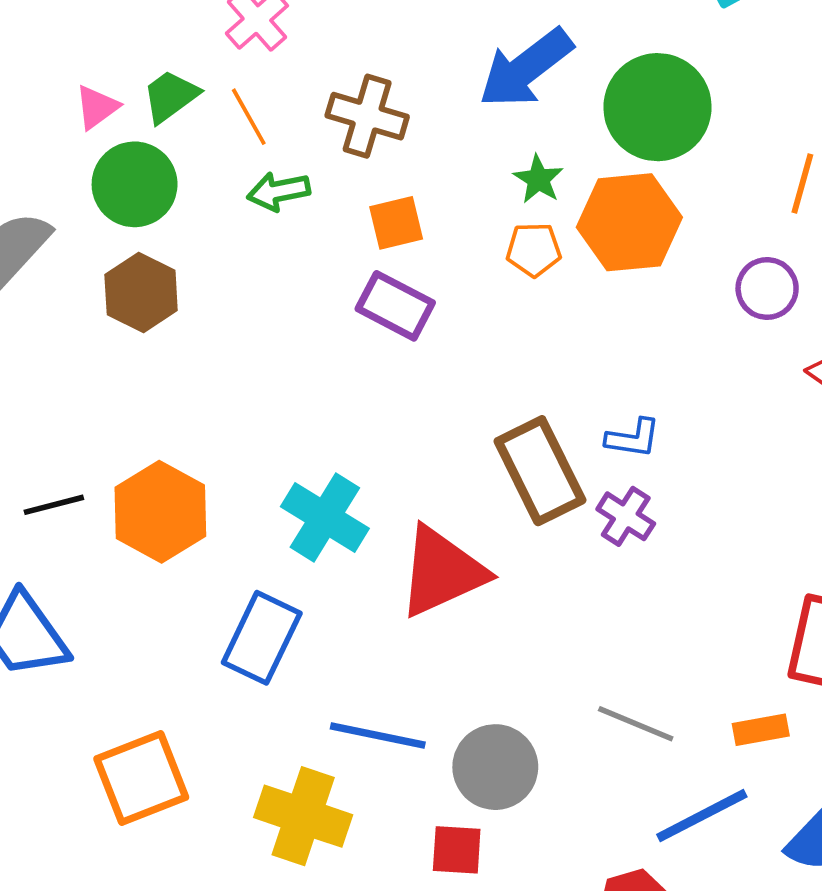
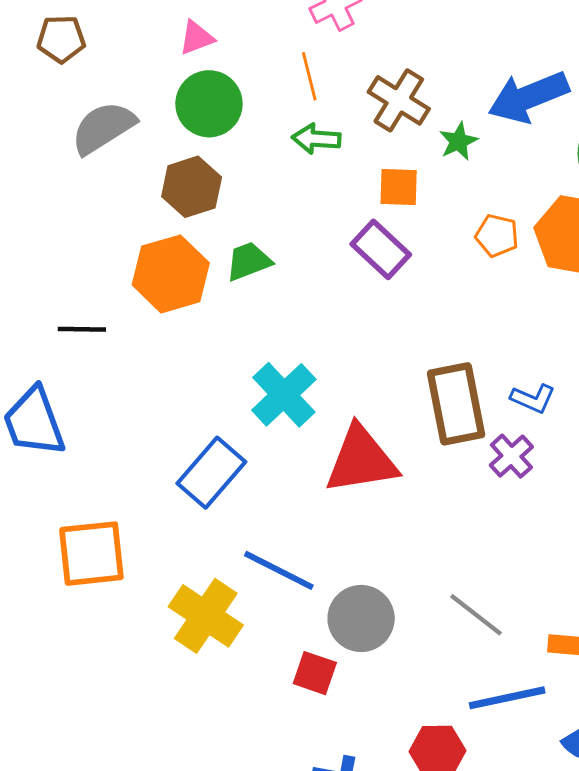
green trapezoid: (170, 96) -> (249, 261), moved
green star: (538, 179) -> (458, 141), moved
orange hexagon: (160, 512) -> (171, 274), moved

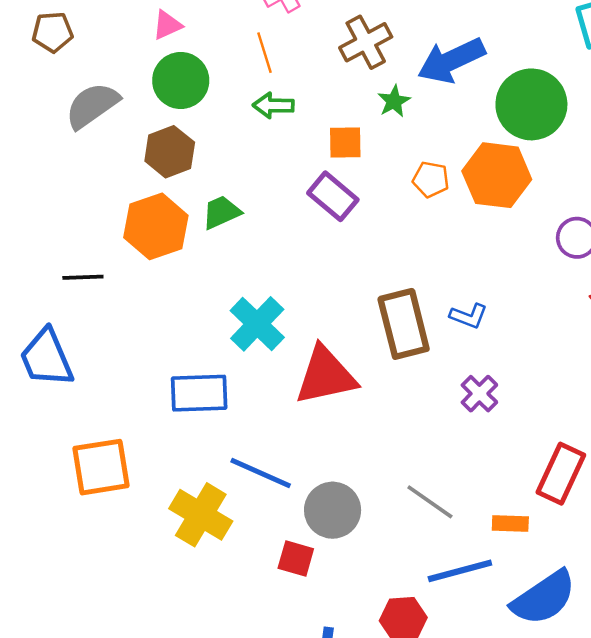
brown cross: (399, 100) -> (366, 42), moved, turned 33
purple cross: (511, 456) -> (479, 394), moved
blue rectangle: (211, 473) -> (199, 393), turned 50

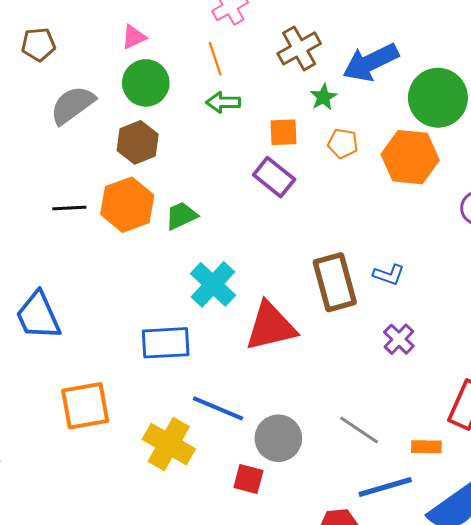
orange pentagon: (431, 179) -> (343, 143), moved
green trapezoid: (221, 212) -> (181, 216), moved
black line: (83, 277) -> (69, 208), moved

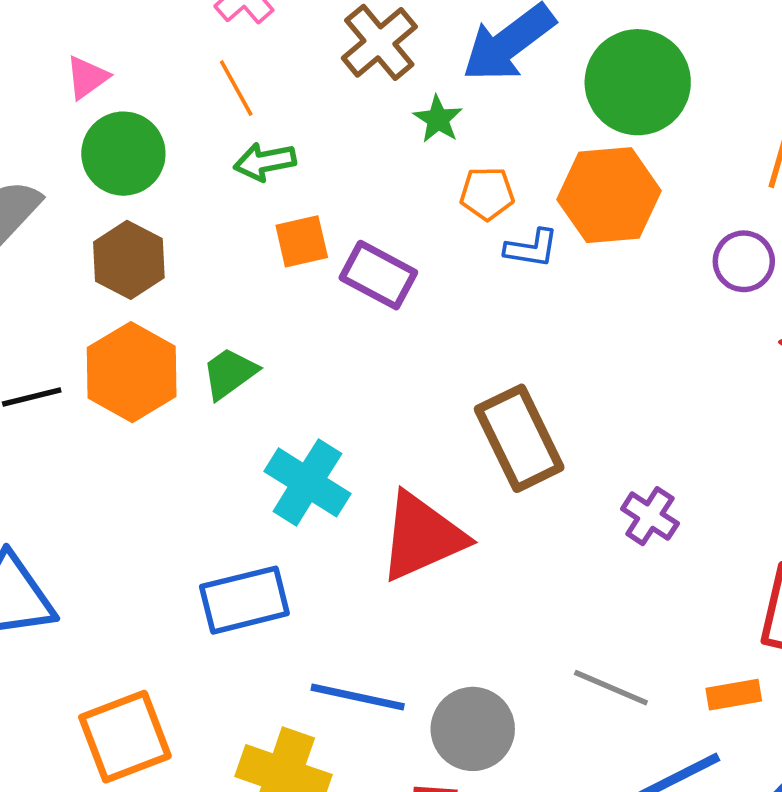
orange square: (284, 132) -> (302, 241), moved
blue L-shape: (389, 275) -> (532, 248), moved

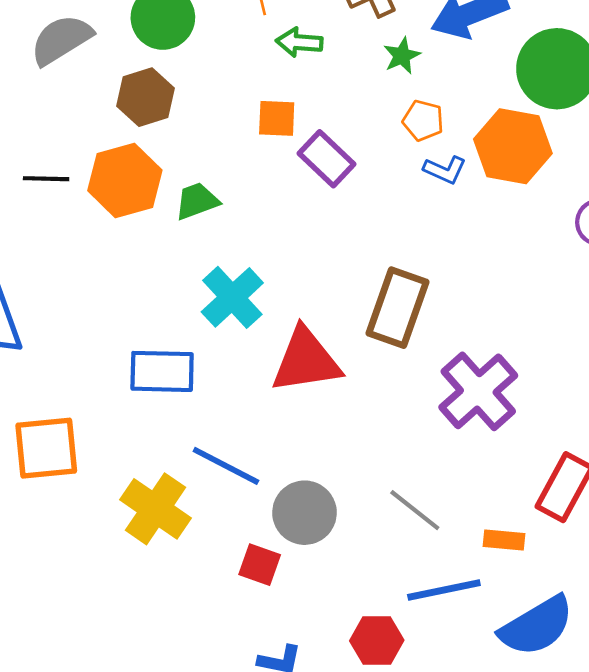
green arrow: (265, 162) -> (299, 42), moved
brown rectangle: (519, 438) -> (397, 308), turned 30
purple cross: (650, 516) -> (478, 391), size x1.8

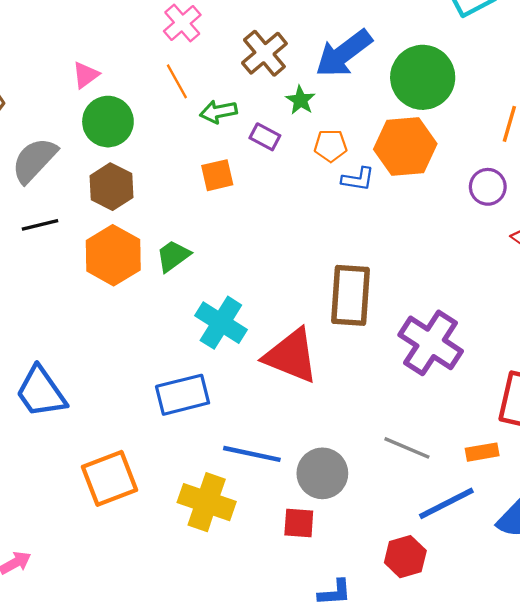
purple rectangle: (326, 159) -> (265, 137), moved, size x0.7
black line: (46, 179) -> (40, 225), moved
red triangle: (306, 361) -> (291, 356), turned 46

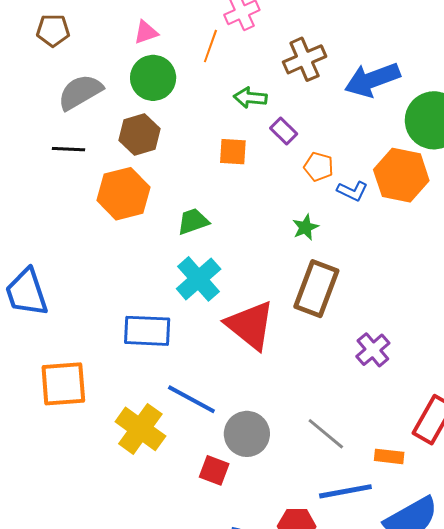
orange line: (177, 81) -> (210, 46), moved, turned 32
green star: (300, 100) -> (305, 227), moved
orange pentagon: (331, 146) -> (319, 167), moved
green trapezoid: (173, 256) -> (193, 221), moved
purple cross: (431, 343) -> (373, 350), size x0.6

